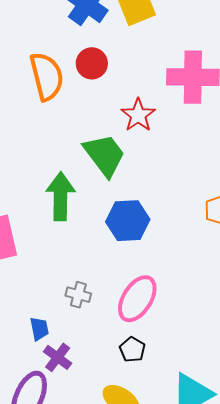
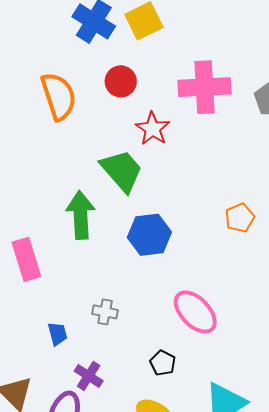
red circle: (92, 63) -> (121, 81), moved
pink ellipse: (137, 299) -> (195, 312), moved, turned -72
blue trapezoid: (39, 329) -> (57, 334), moved

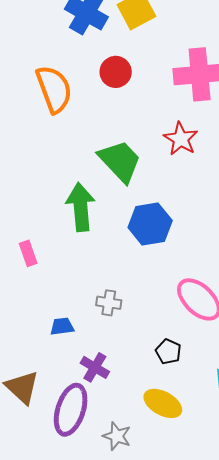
red star: (153, 129) -> (181, 139), moved
pink rectangle: (26, 259) -> (28, 253), size x0.6
blue trapezoid: (57, 334) -> (62, 326), turned -80

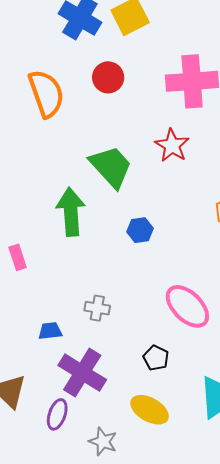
blue hexagon: (150, 224) -> (140, 230), size x0.6
purple cross: (95, 367) -> (82, 373), size x1.6
purple ellipse: (71, 410) -> (57, 414), size x0.6

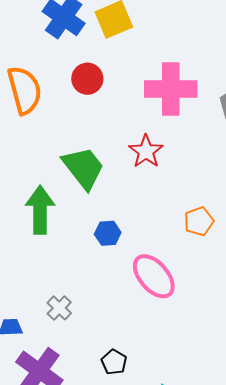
pink ellipse: (187, 306) -> (154, 276), moved
gray cross: (97, 308) -> (59, 308), turned 30

